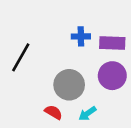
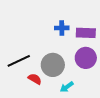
black line: (21, 57) -> (19, 61), moved, turned 35
red semicircle: (53, 112) -> (35, 79), moved

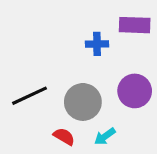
purple rectangle: (86, 33) -> (135, 25), moved
red semicircle: (35, 79) -> (64, 136), moved

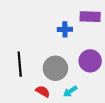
black line: (30, 96) -> (20, 64), turned -70

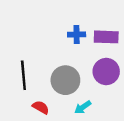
purple rectangle: (90, 17) -> (106, 37), moved
red semicircle: (43, 91) -> (41, 107), moved

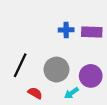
purple circle: (106, 72) -> (91, 76), moved
black line: (23, 75) -> (20, 65), turned 30

